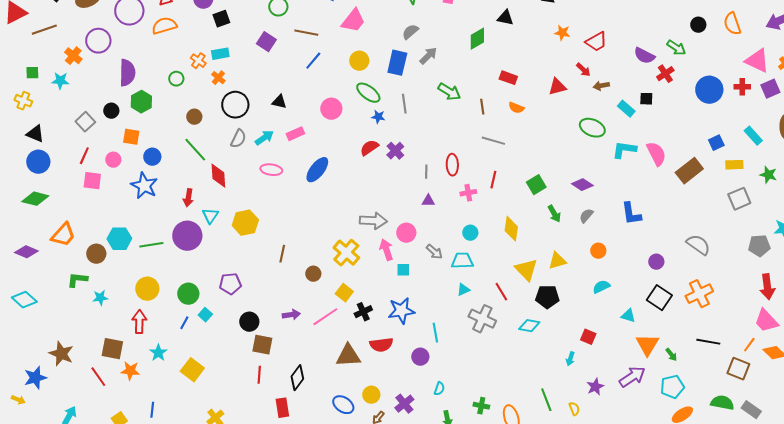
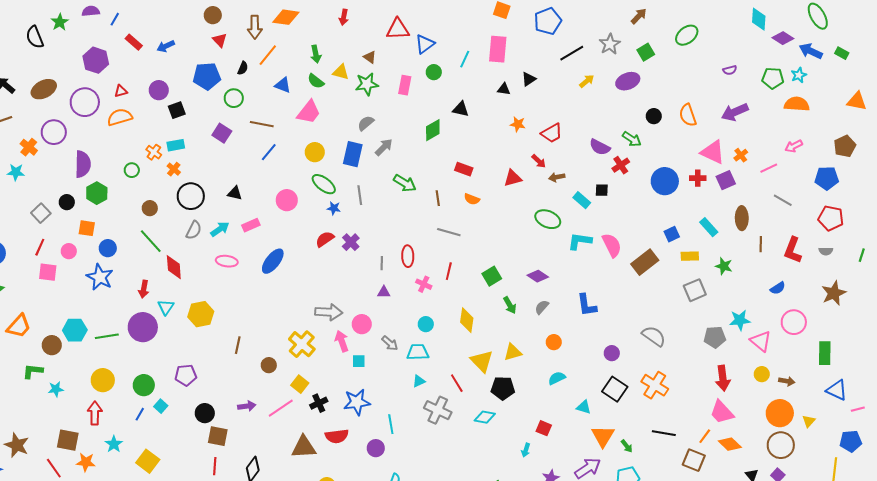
pink cross: (468, 193) -> (424, 284), turned 35
orange cross: (699, 294) -> (655, 385), turned -32

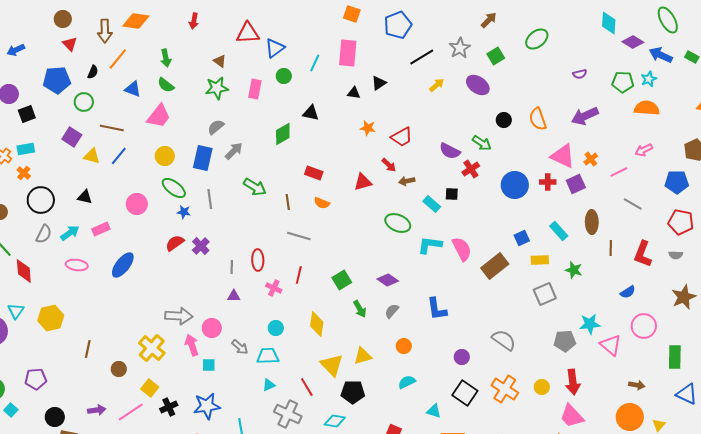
yellow triangle: (341, 72) -> (92, 156), moved
purple ellipse: (628, 81) -> (478, 85), turned 55
yellow circle: (762, 374) -> (542, 387), moved

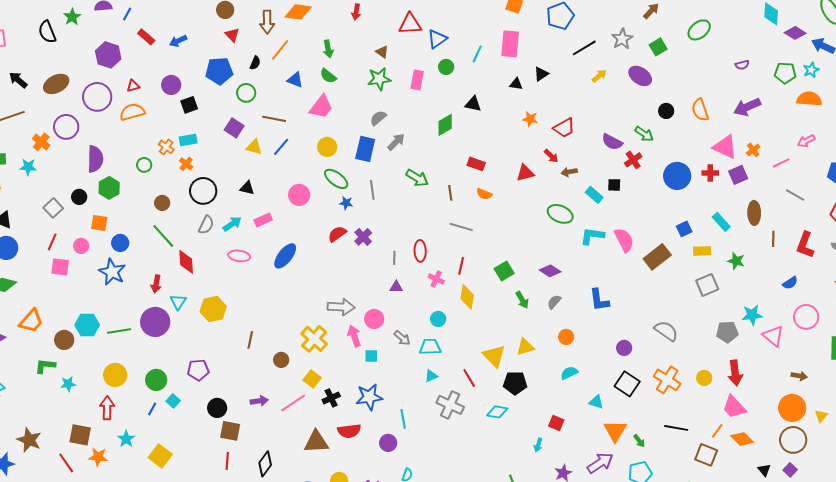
yellow diamond: (317, 324) -> (467, 297), moved

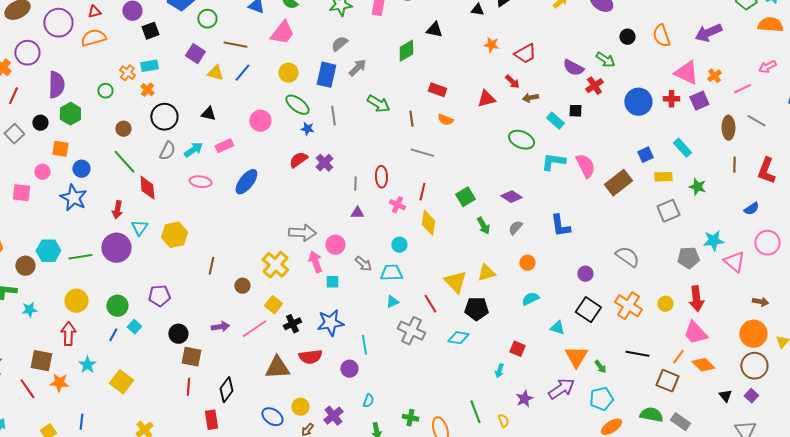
brown ellipse: (754, 213) -> (728, 128), moved
red line: (52, 242) -> (13, 96), moved

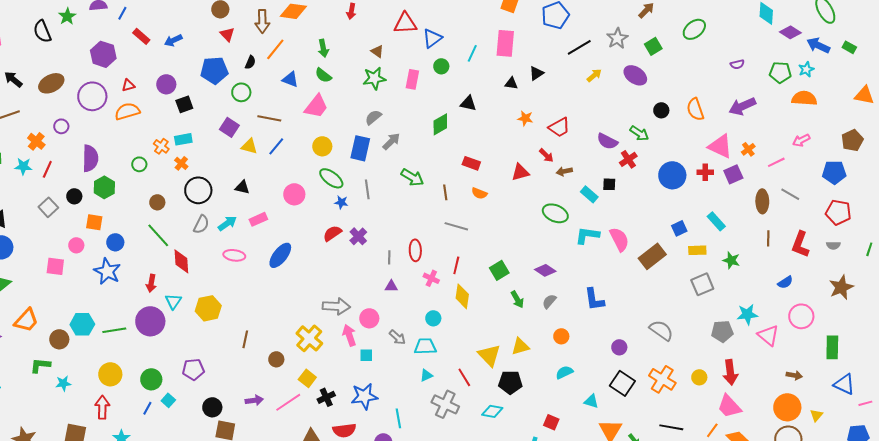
purple circle: (27, 53) -> (61, 126), size x0.6

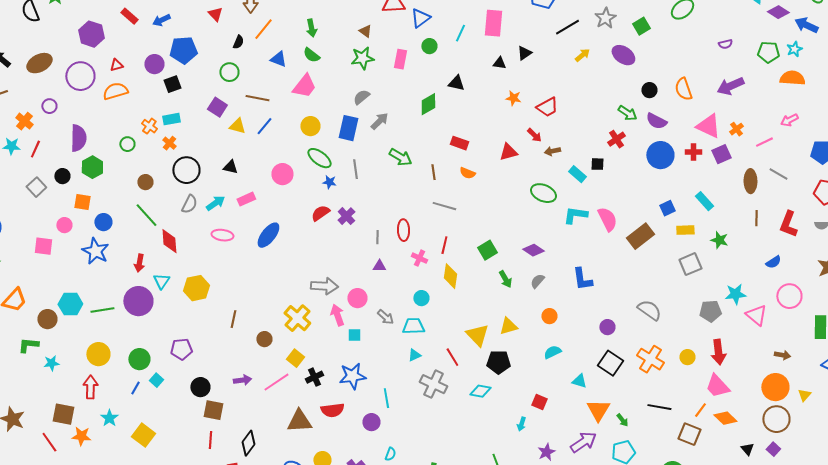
blue pentagon: (214, 70) -> (183, 50), moved
purple semicircle: (607, 141) -> (656, 121), moved

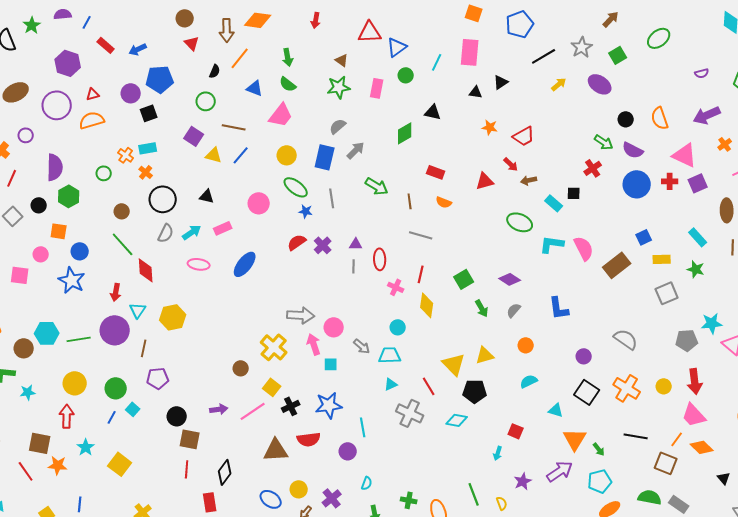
orange cross: (736, 129) -> (725, 144), moved
cyan rectangle: (704, 201) -> (698, 237), moved
purple triangle: (379, 266) -> (356, 244), moved
brown line: (233, 319) -> (144, 348), moved

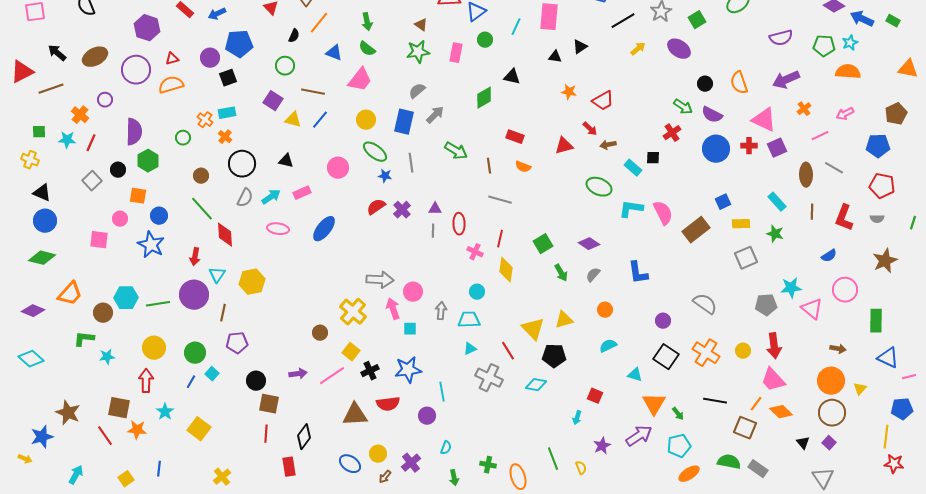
purple semicircle: (702, 73) -> (781, 38), size x1.6
gray arrow: (362, 346) -> (441, 311), turned -126

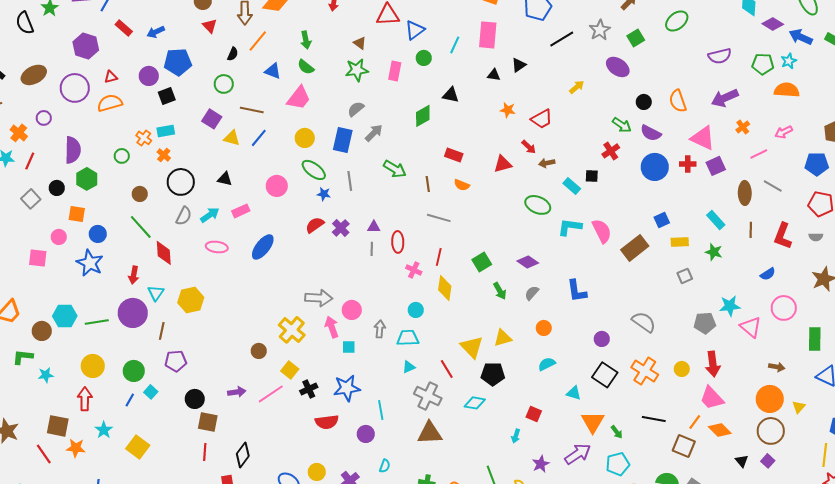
yellow arrow: (638, 49) -> (577, 87), moved
gray square: (746, 258) -> (685, 276), size x0.7
brown triangle: (355, 415) -> (430, 433), moved

